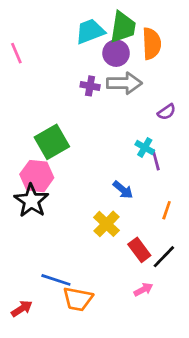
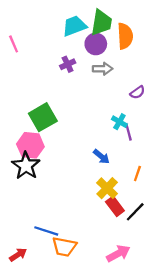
gray arrow: (124, 83) -> (103, 69), size x0.7
purple cross: (90, 86) -> (68, 64), moved, turned -35
yellow cross: (106, 224) -> (107, 188), moved
pink arrow: (143, 289) -> (118, 254), moved, size x1.5

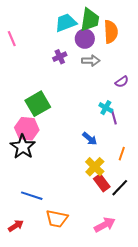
blue line: (46, 231) -> (32, 196), moved

